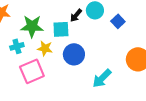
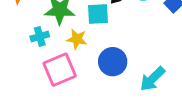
blue circle: (74, 54) -> (113, 62), moved

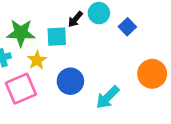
yellow star: (77, 39) -> (37, 60), turned 30

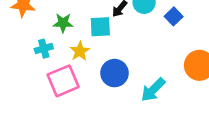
green star: (21, 33) -> (63, 23), size x0.7

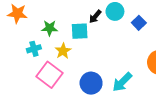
blue circle: (114, 73) -> (91, 83), moved
pink square: (63, 81) -> (50, 75), turned -30

